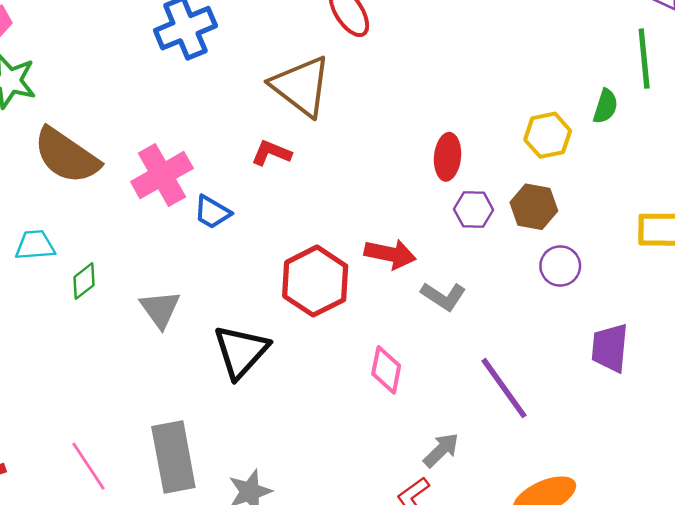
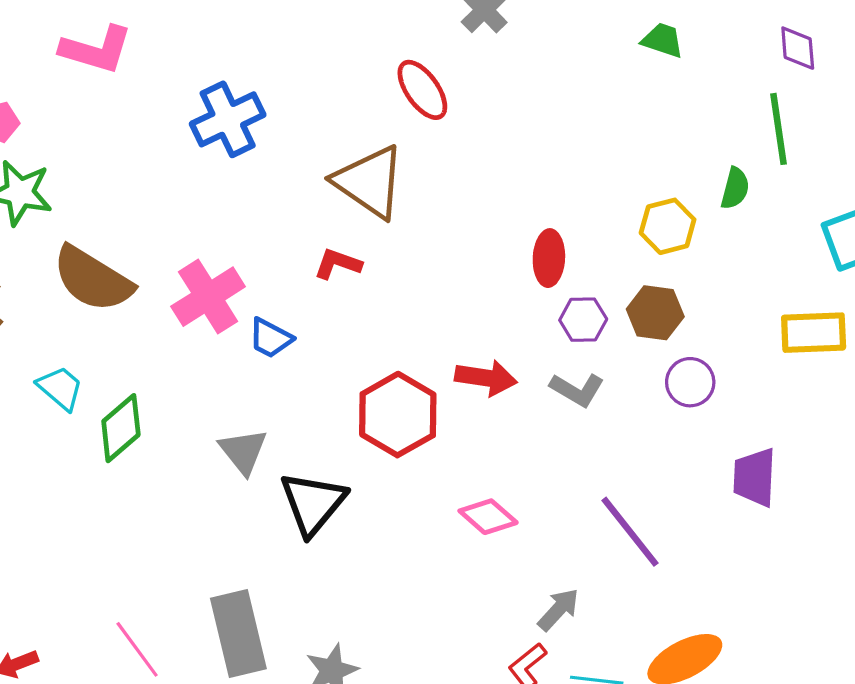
cyan trapezoid: (35, 245) -> (60, 388), turned 48
green diamond: (84, 281) -> (121, 428), size x1.5
gray L-shape: (443, 296) -> (577, 390), moved
gray triangle: (160, 309) -> (243, 451), moved
pink diamond: (386, 370) -> (488, 517), turned -57

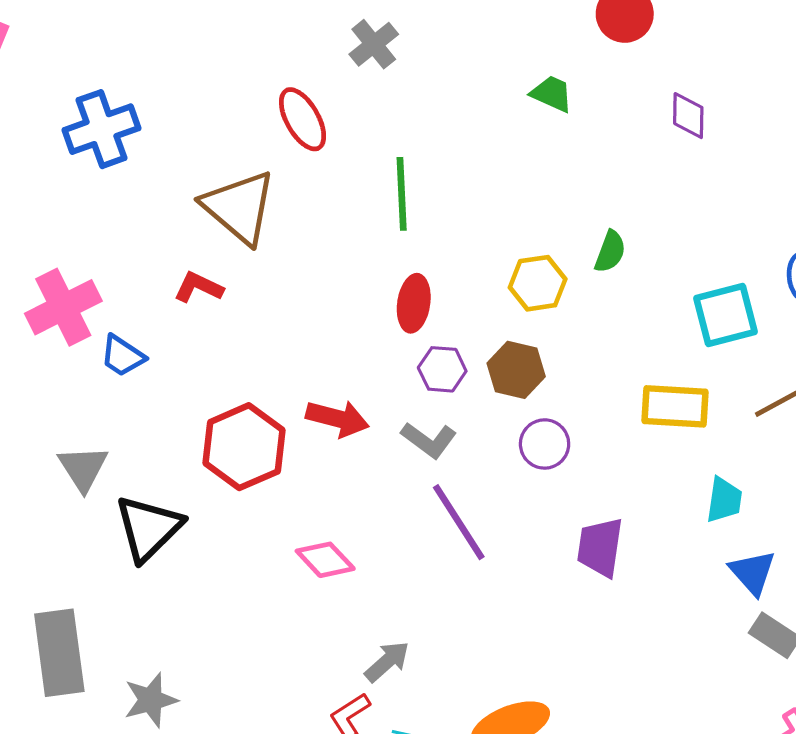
green line: (778, 129) -> (402, 194), moved
purple line: (630, 532) -> (459, 522), moved

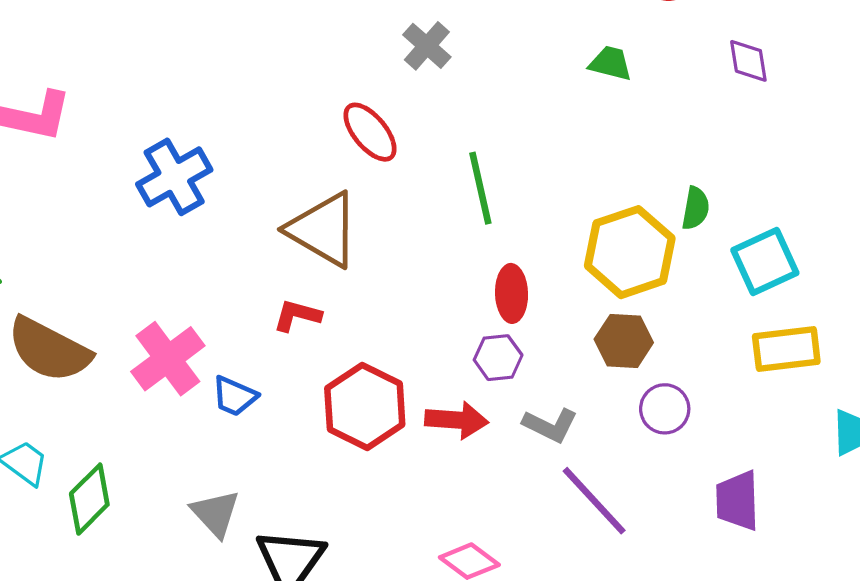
yellow hexagon: (538, 283) -> (630, 252), size x1.6
cyan square: (725, 315) -> (765, 262), moved
purple hexagon: (442, 369) -> (498, 358), moved
red hexagon: (244, 447) -> (365, 406), moved

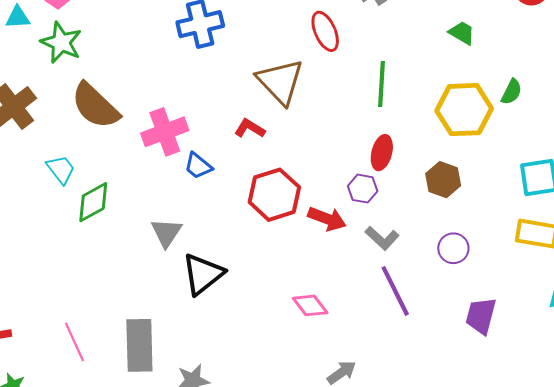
green trapezoid: (611, 63) -> (462, 33), moved
green semicircle: (696, 208) -> (512, 92), moved
yellow hexagon: (630, 252) -> (464, 110), moved
brown hexagon: (624, 341) -> (443, 180), moved

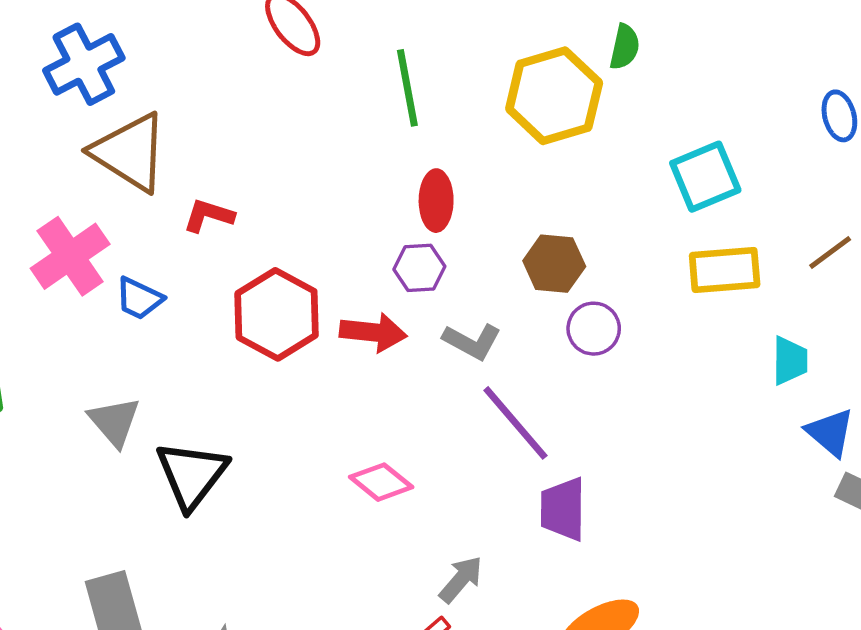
brown triangle: (280, 82) -> (130, 152), moved
brown hexagon: (443, 180) -> (554, 264), moved
purple trapezoid: (481, 316) -> (563, 509), moved

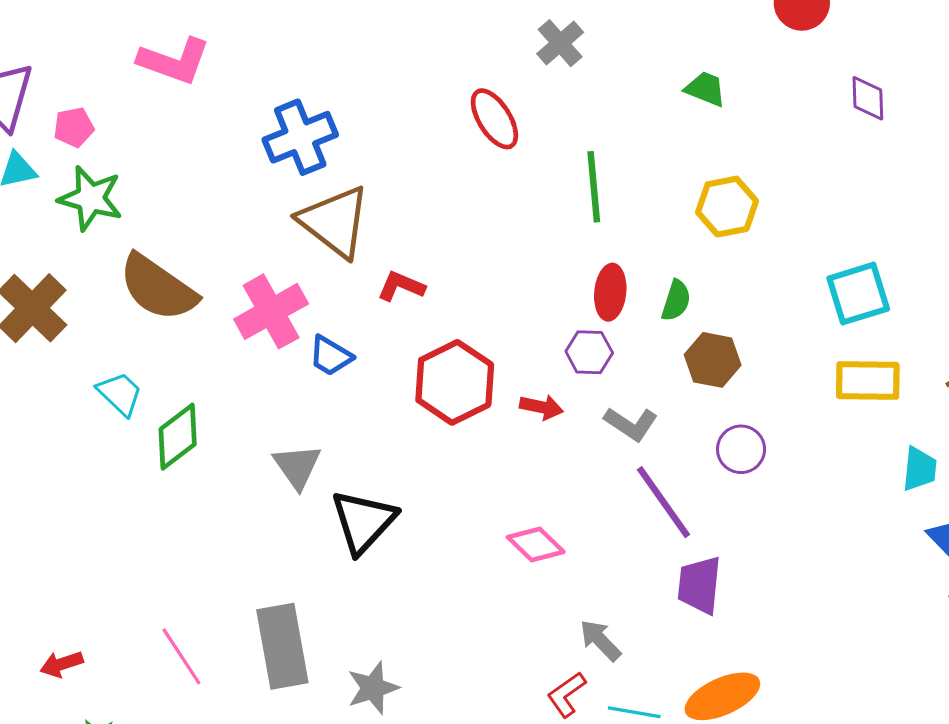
green semicircle: (625, 47) -> (676, 301), moved
yellow hexagon: (554, 96) -> (727, 207), size x0.7
purple circle: (594, 329) -> (741, 449), moved
red arrow: (373, 332) -> (541, 407), size x0.7
gray arrow: (461, 579) -> (600, 640), turned -90

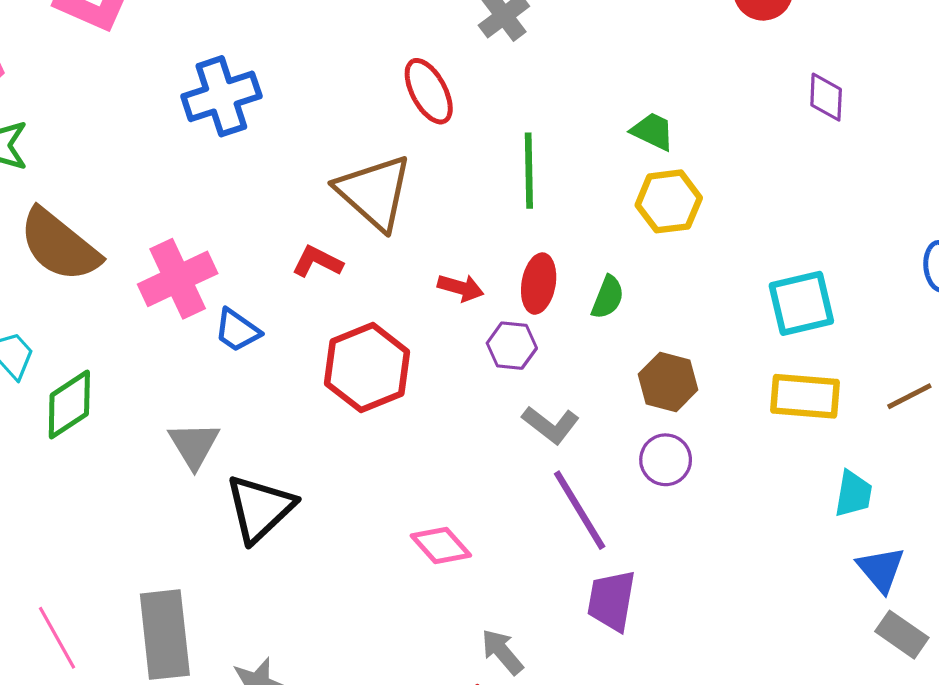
green trapezoid: (705, 89) -> (653, 131), moved
brown triangle: (335, 222) -> (374, 192), moved
brown hexagon: (713, 360) -> (668, 382), moved
red arrow: (541, 407) -> (461, 288), moved

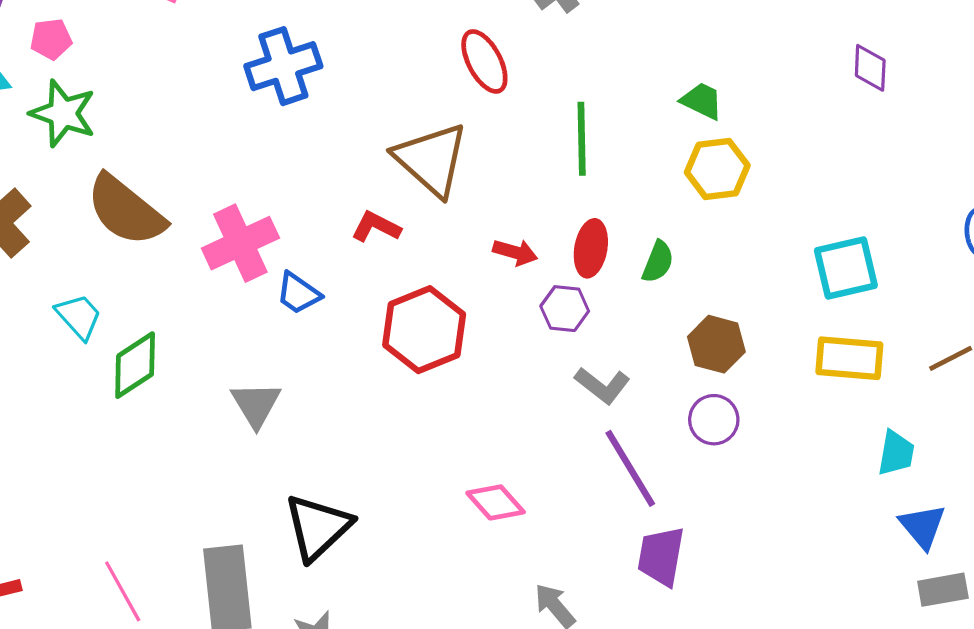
black triangle: (260, 508) -> (318, 527), moved
gray rectangle: (902, 635) -> (943, 590), turned -45

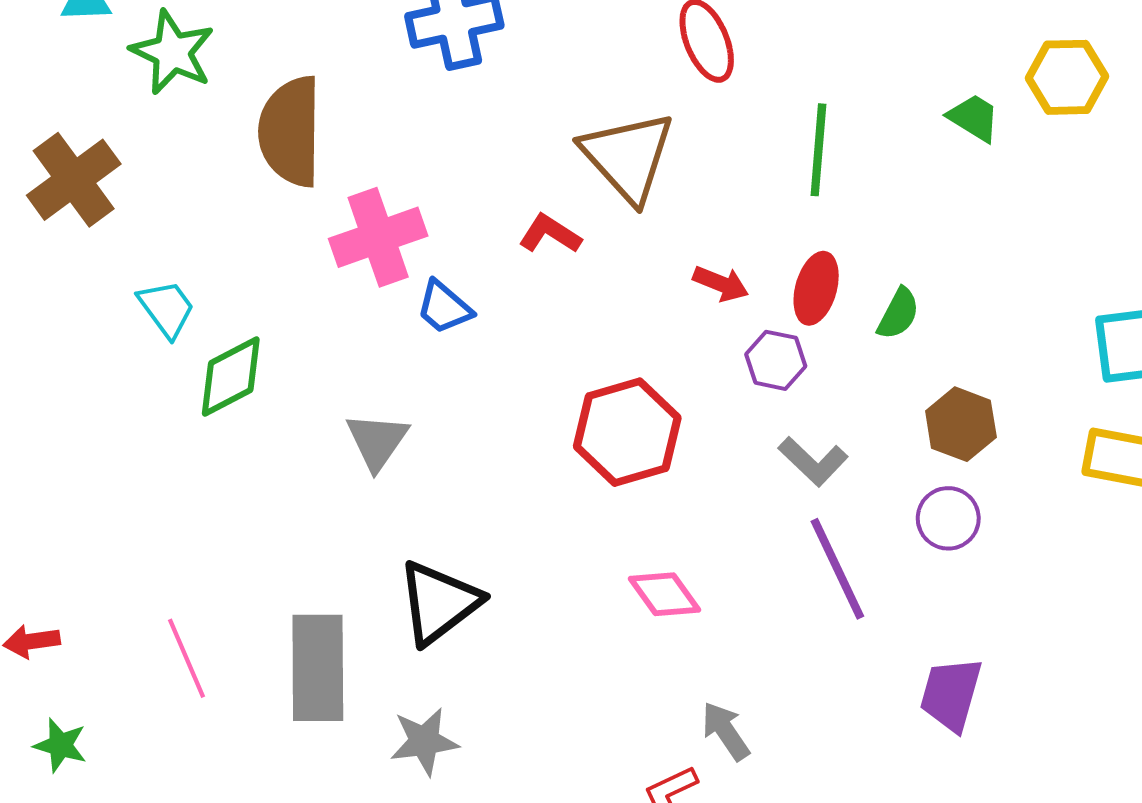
yellow hexagon: (717, 169) -> (1067, 77), moved
brown semicircle: (126, 210) -> (290, 131), moved, turned 46
red hexagon: (424, 330) -> (627, 432), moved
purple trapezoid: (661, 556) -> (951, 694), moved

